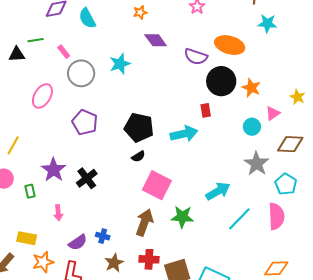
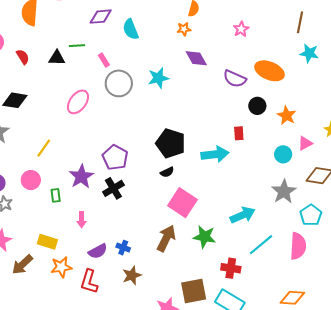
black circle: (221, 81) -> (257, 106), size x0.6
purple pentagon: (85, 122) -> (115, 157), moved
red cross: (149, 259) -> (231, 268), moved

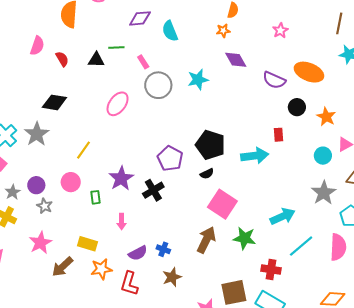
purple pentagon: (115, 157) -> (170, 159), moved

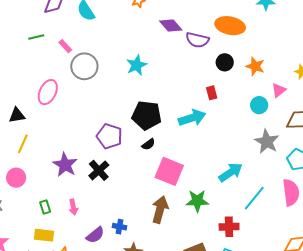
black triangle: (96, 60) -> (17, 115), moved
purple diamond: (236, 60) -> (171, 26), moved
cyan star: (198, 80) -> (137, 65), moved
green rectangle: (95, 197) -> (45, 207), moved

